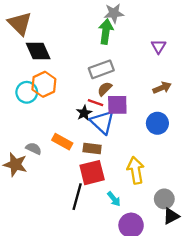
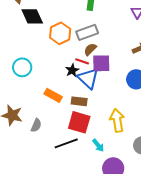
orange hexagon: (44, 84) -> (60, 33), moved
cyan circle: (27, 92) -> (22, 67), moved
gray semicircle: (34, 148) -> (36, 125), moved, turned 88
red square: (92, 173) -> (79, 122), turned 30
black line: (77, 197) -> (66, 143), turned 55

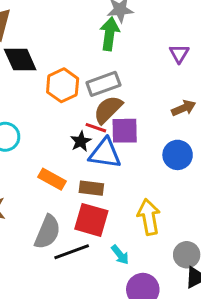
brown semicircle: (90, 49) -> (108, 110), size x1.5
blue triangle: (88, 78) -> (105, 153), turned -35
gray semicircle: (36, 125) -> (47, 232), moved, size x1.6

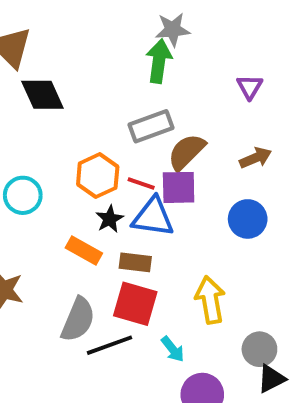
orange hexagon: (63, 85) -> (98, 176), moved
brown semicircle: (108, 110) -> (186, 152), moved
black star: (81, 141) -> (110, 219), moved

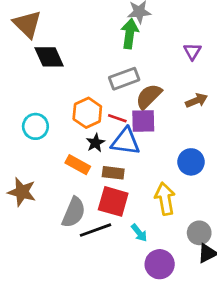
blue circle: (248, 219) -> (191, 162), moved

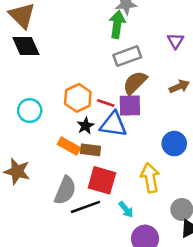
black diamond: (49, 57) -> (26, 46), moved
gray rectangle: (124, 79) -> (127, 56), moved
brown rectangle: (113, 173) -> (91, 150), moved

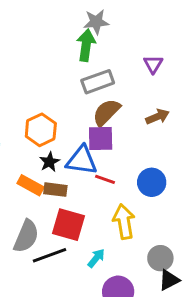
red line: (106, 103) -> (105, 179), moved
cyan arrow: (126, 209) -> (96, 258), turned -102

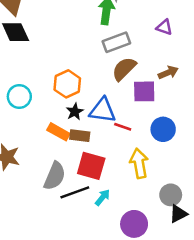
purple triangle: (153, 64) -> (164, 27), turned -42
purple square: (101, 139) -> (144, 91), moved
cyan arrow: (96, 258) -> (103, 197), moved

